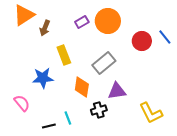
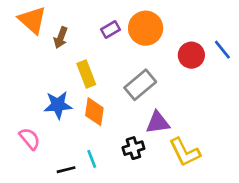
orange triangle: (24, 15) -> (32, 20), turned -45
orange diamond: (82, 87) -> (94, 112), moved
yellow L-shape: (151, 113) -> (185, 152), moved

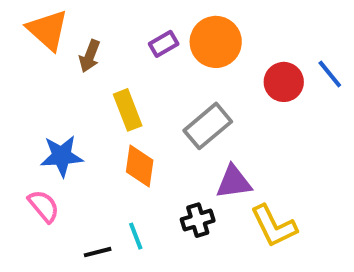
blue star: (58, 105) -> (62, 156), moved

